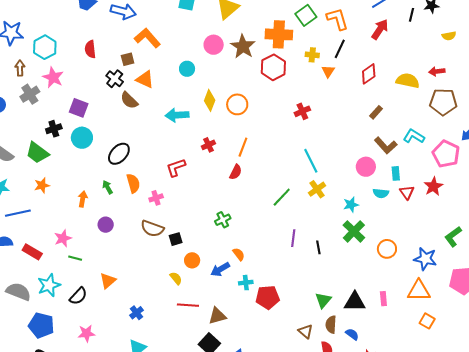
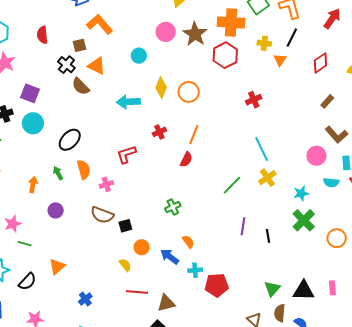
blue arrow: (220, 269) -> (170, 257), turned 66

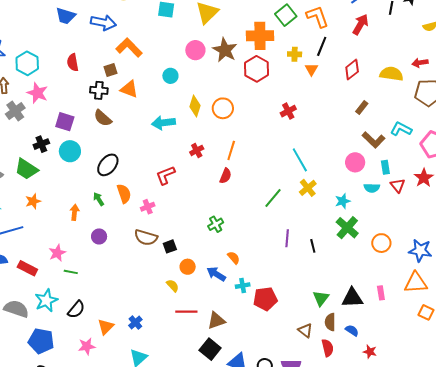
black cross: (66, 65) -> (99, 90), turned -30
brown semicircle: (81, 86) -> (103, 118), moved
orange triangle: (57, 267) -> (106, 327), moved

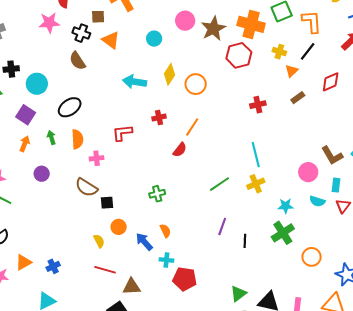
pink star: (37, 93) -> (49, 23), moved, turned 30
brown rectangle: (362, 107) -> (298, 98), moved
purple square: (65, 122) -> (26, 115), moved

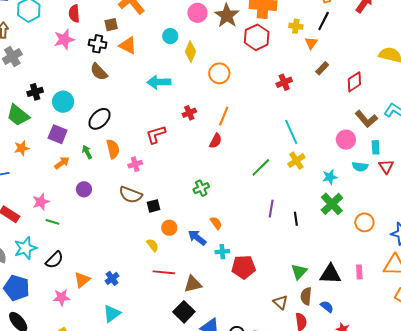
yellow diamond: (170, 74) -> (190, 52), moved
red diamond: (331, 82) -> (354, 82), moved
orange arrow: (25, 144) -> (62, 163), turned 42

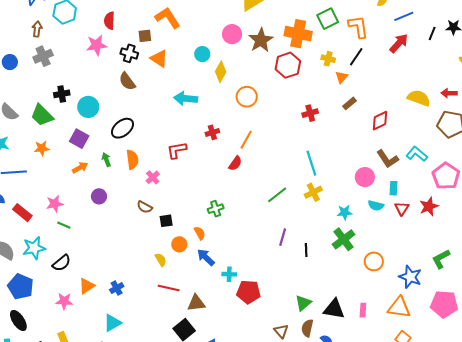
pink cross: (135, 164) -> (153, 177), turned -32
brown semicircle: (131, 195) -> (145, 207), size x0.7
orange semicircle: (216, 223) -> (200, 233), moved

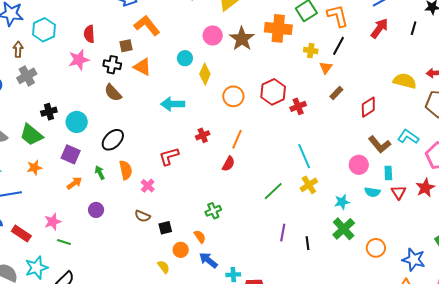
black line: (432, 33) -> (414, 28), moved
red hexagon: (288, 65) -> (273, 92), moved

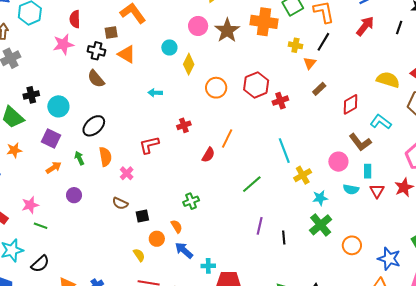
cyan arrow: (173, 104) -> (155, 93), size x0.6
cyan L-shape: (408, 137) -> (381, 122), moved
orange line: (237, 139) -> (227, 139), moved
yellow cross: (309, 185) -> (303, 175), moved

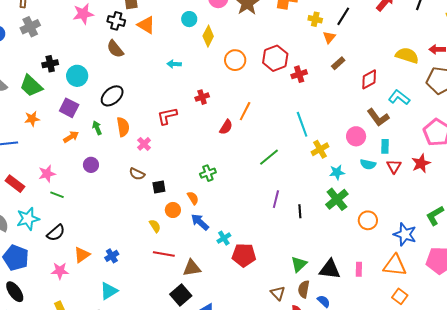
cyan cross: (208, 266) -> (224, 238), turned -32

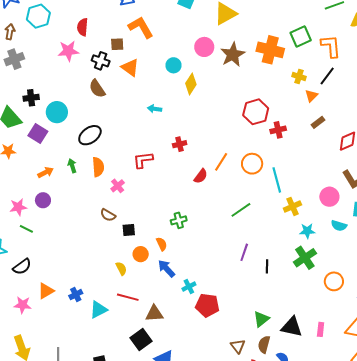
orange circle: (235, 60) -> (252, 164), moved
purple square: (69, 108) -> (38, 134), moved
purple circle: (91, 165) -> (43, 200), moved
cyan triangle: (109, 291) -> (98, 310), moved

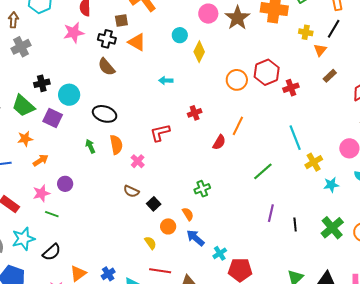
black ellipse: (90, 135) -> (105, 114), turned 60
orange circle: (252, 164) -> (237, 80), moved
orange arrow: (45, 172) -> (41, 160), moved
black square: (129, 230) -> (154, 204), turned -32
green cross: (305, 258) -> (332, 228), moved

